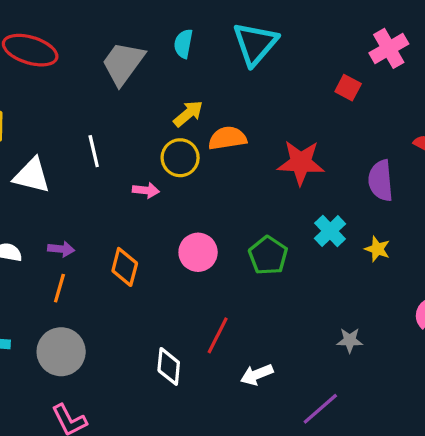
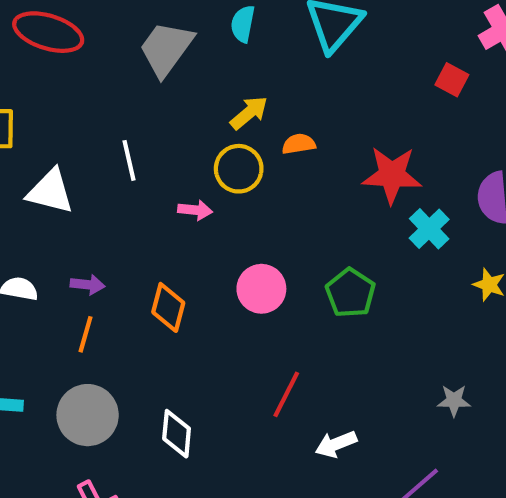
orange semicircle: (227, 138) -> (299, 144), size x0.7
cyan cross: (330, 231) -> (429, 229), moved
white diamond: (169, 366) -> (177, 434), moved

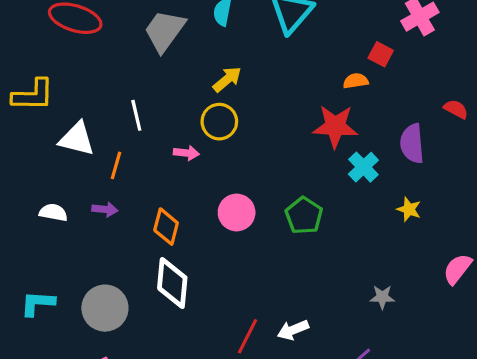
orange semicircle: (299, 144) -> (356, 81), moved
orange line: (85, 334) -> (116, 165), moved
red line: (286, 394) -> (248, 336), moved
white diamond: (177, 434) -> (172, 283), moved, size x1.4

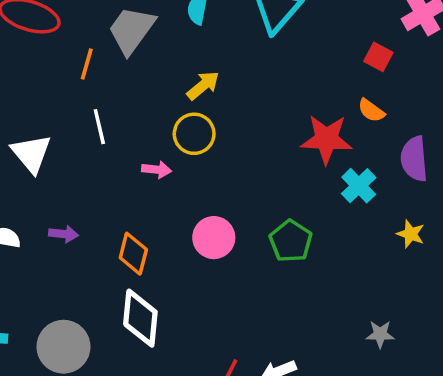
orange semicircle: (356, 81) -> (371, 111), moved, turned -135
white triangle: (77, 139) -> (31, 153), turned 36
orange line: (116, 165) -> (87, 64), moved

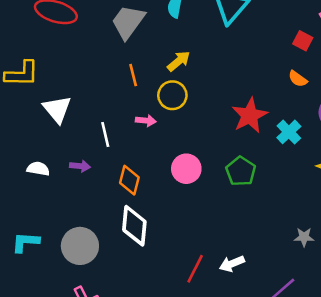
orange line: (87, 64) -> (133, 75), moved, turned -30
white line: (99, 127) -> (105, 135), moved
red star: (327, 139) -> (250, 116), moved, turned -30

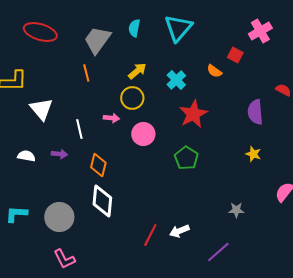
orange line: (133, 75) -> (86, 73), moved
orange semicircle: (298, 79) -> (214, 71), moved
cyan cross: (289, 132) -> (176, 80), moved
pink circle: (186, 169) -> (143, 134), moved

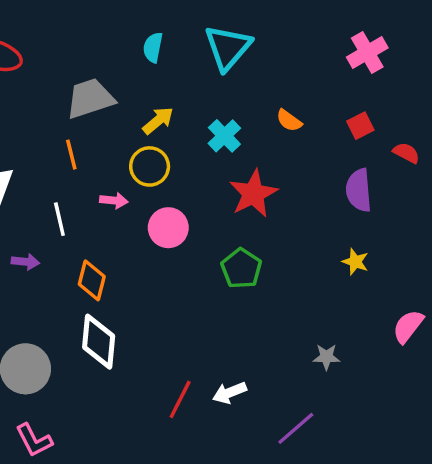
gray trapezoid: (97, 40) -> (90, 98), moved, turned 36
red square: (235, 55) -> (360, 126), moved, turned 35
orange line: (86, 73) -> (71, 155), moved

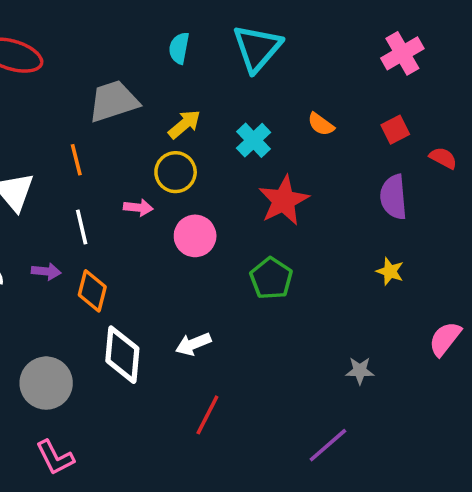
orange line: (71, 155) -> (76, 160), moved
orange diamond: (92, 280) -> (92, 291), moved
white arrow: (229, 393) -> (193, 344), moved

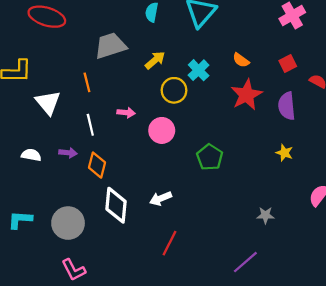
yellow circle: (176, 172) -> (174, 90), moved
red star: (284, 200) -> (247, 95), moved

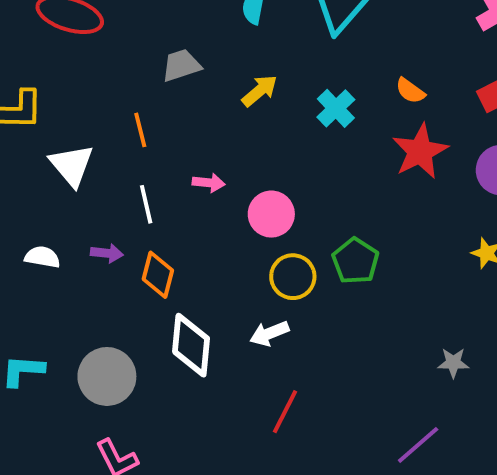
gray trapezoid: (110, 46) -> (181, 65), size x0.7
yellow circle: (174, 90) -> (293, 277), moved

